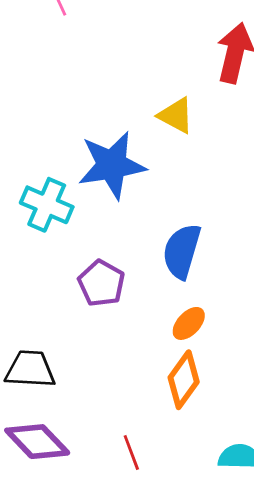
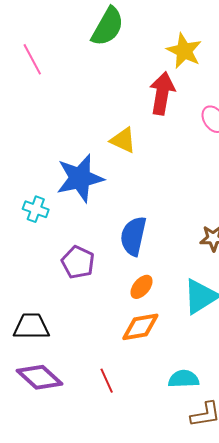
cyan cross: (47, 205) -> (36, 209), size x0.7
orange diamond: (184, 380) -> (140, 327), turned 48

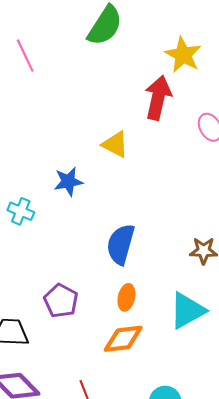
blue star: (80, 178) -> (68, 181), size x0.6
purple pentagon: (78, 262) -> (61, 301), moved
orange ellipse: (141, 287) -> (126, 297), turned -30

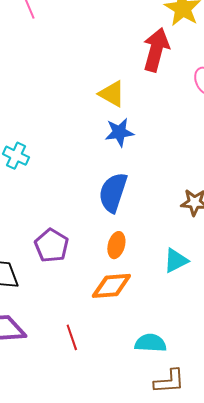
blue star: (68, 181) -> (119, 132), moved
cyan triangle: (187, 311) -> (176, 261), size x0.7

